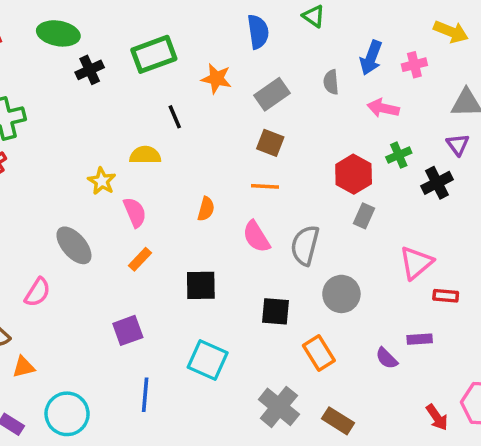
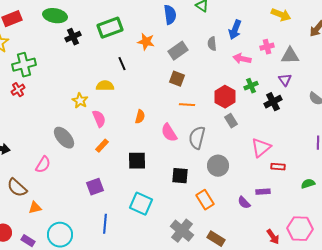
pink cross: (414, 65) -> (267, 47), moved
orange line: (265, 186) -> (187, 105), moved
gray rectangle: (364, 216) -> (231, 121), turned -56

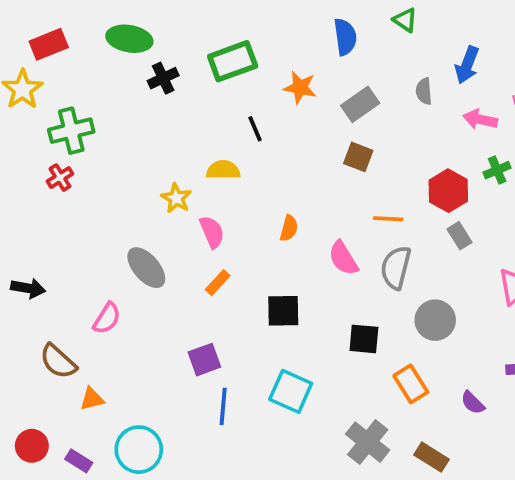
orange line: (187, 105) -> (388, 219), moved
purple semicircle: (244, 203) -> (473, 403), moved
blue line: (105, 224) -> (223, 406), moved

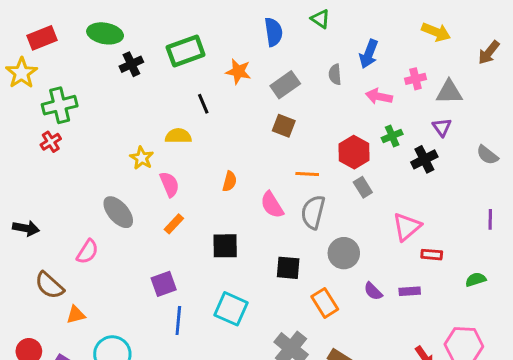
purple semicircle: (473, 403) -> (373, 291), moved

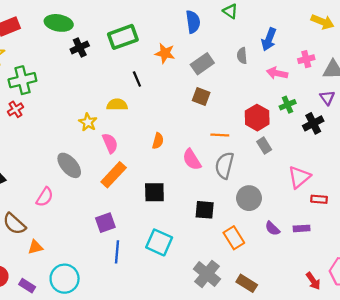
orange rectangle: (174, 224) -> (114, 175), size x1.6

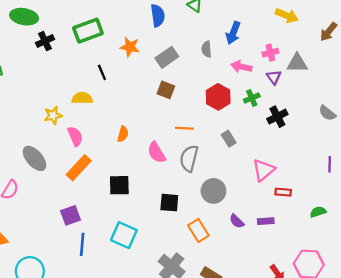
purple triangle: (327, 98) -> (274, 77), moved
red hexagon: (257, 118) -> (218, 97), moved
yellow star: (88, 122) -> (53, 115), turned 30

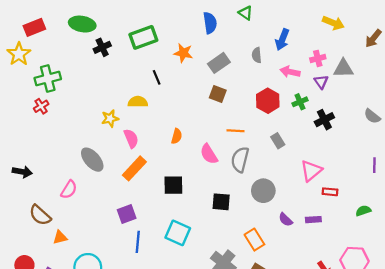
orange rectangle: (198, 230) -> (254, 240), moved

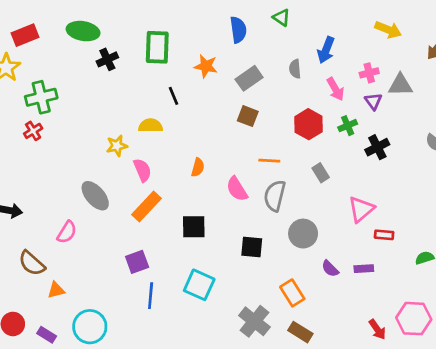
green rectangle: (143, 37) -> (157, 47), turned -68
pink arrow: (290, 72) -> (335, 89), turned -132

